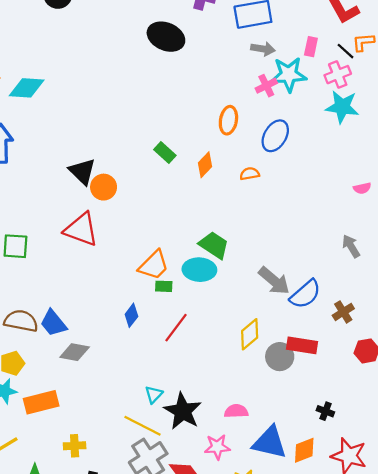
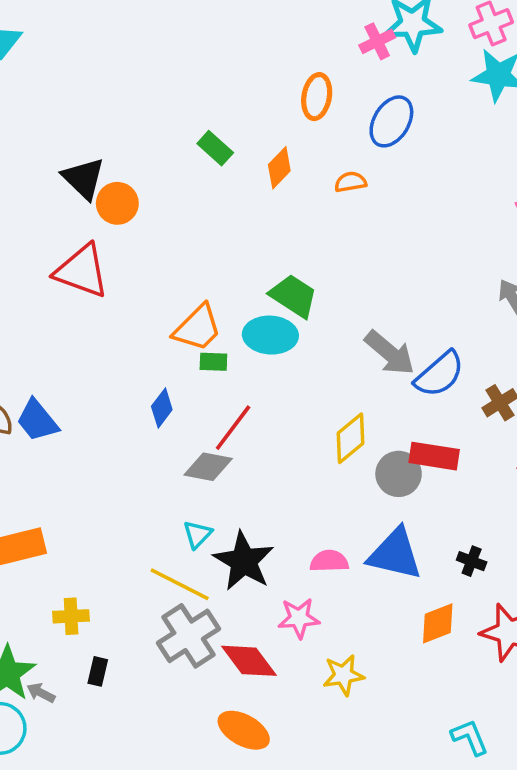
gray diamond: (75, 352) -> (208, 467), moved
blue triangle: (270, 442) -> (395, 554), moved

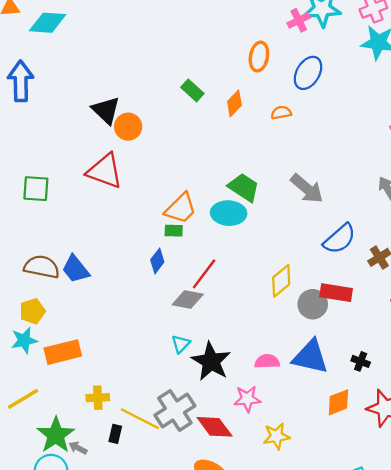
gray arrow: (390, 353) -> (307, 189), moved
green rectangle: (213, 362) -> (174, 231), moved
yellow line: (180, 584) -> (140, 419), moved

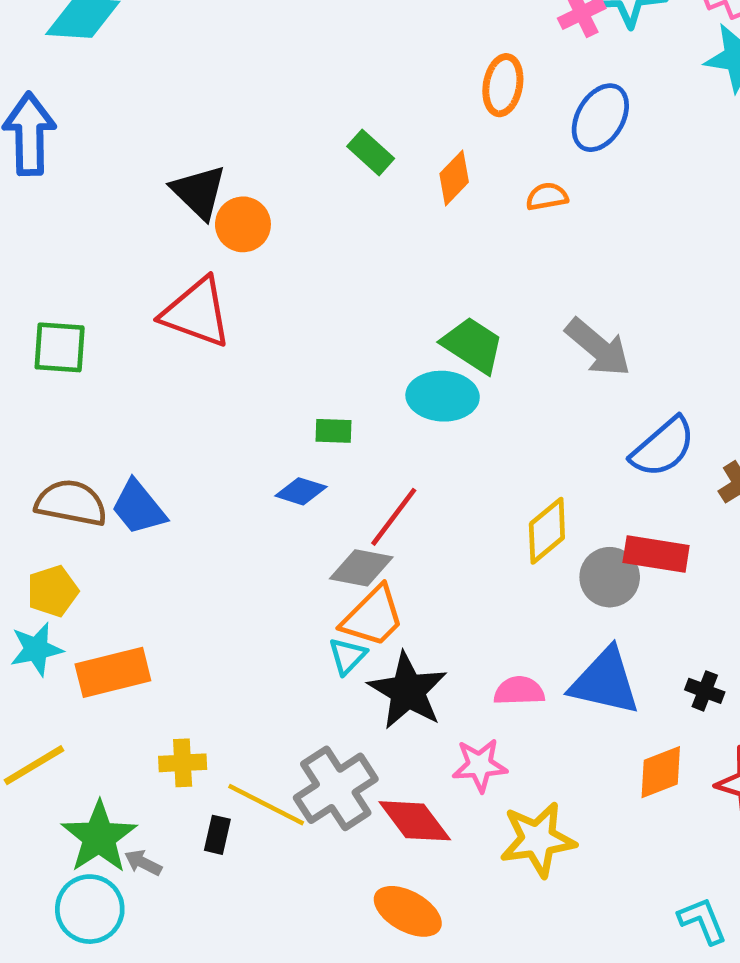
orange trapezoid: (181, 208) -> (373, 617), moved
blue diamond: (157, 261) -> (301, 491), turned 70
yellow star: (276, 436) -> (538, 839), size x1.4

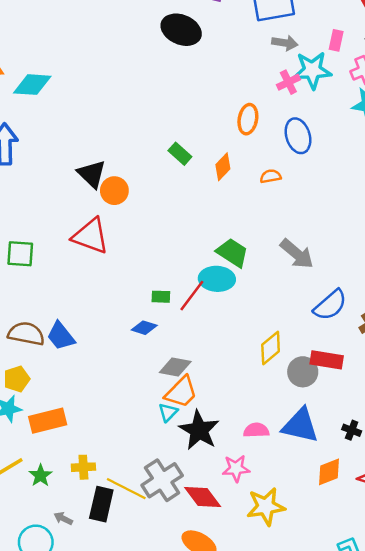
blue ellipse: (600, 118) -> (298, 136), turned -48
red line: (394, 517) -> (192, 296), moved
black rectangle: (217, 835) -> (101, 504), size x1.8
green star: (99, 837) -> (40, 476), moved, size x0.6

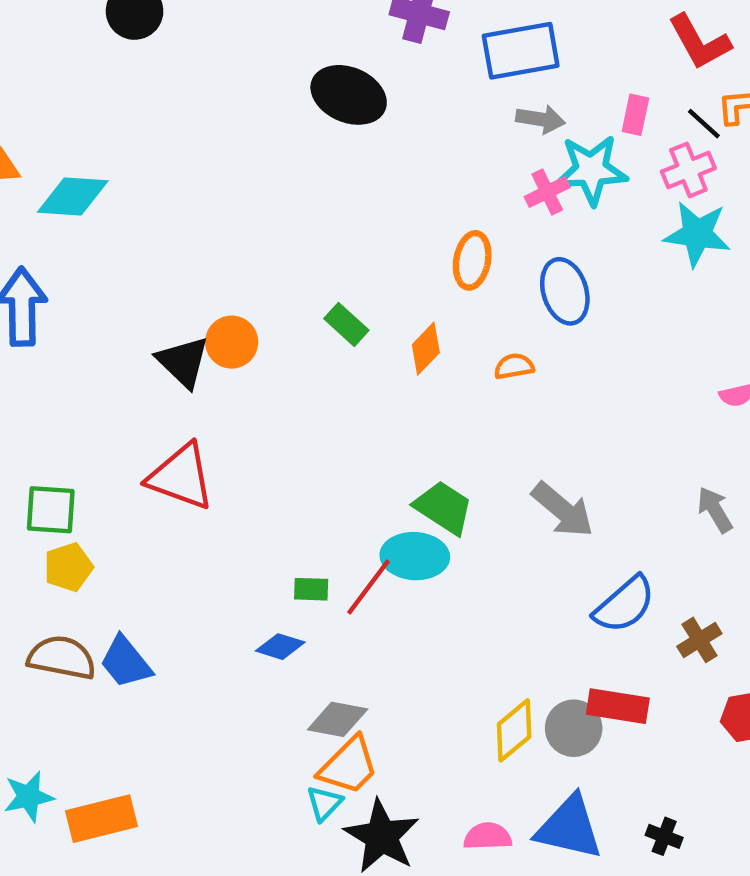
orange circle: (114, 191) -> (232, 342), moved
yellow diamond: (271, 348) -> (514, 730), moved
yellow pentagon: (17, 379) -> (68, 567), moved

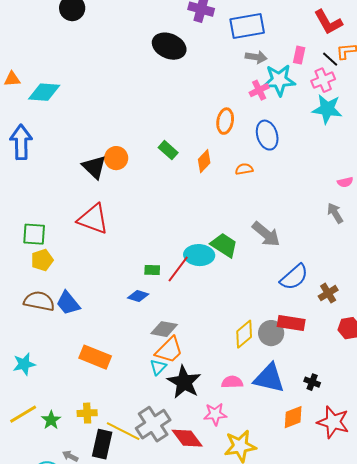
green trapezoid: (443, 508) -> (224, 245), moved
gray arrow: (715, 510) -> (335, 213), moved
orange rectangle: (101, 819) -> (95, 357), moved, turned 36

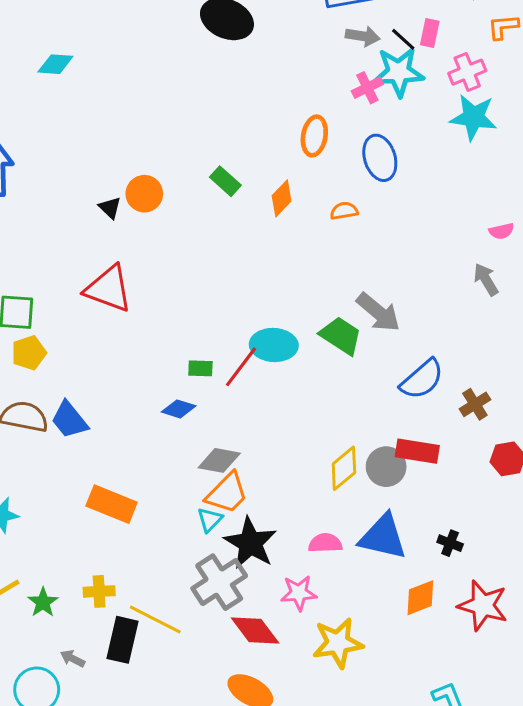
black line: (330, 59) -> (403, 39), moved
cyan diamond: (44, 92) -> (55, 64), moved, size x0.7
black triangle: (94, 167) -> (110, 208), size x0.6
green trapezoid: (224, 245) -> (341, 336), moved
gray cross: (153, 424) -> (219, 582), moved

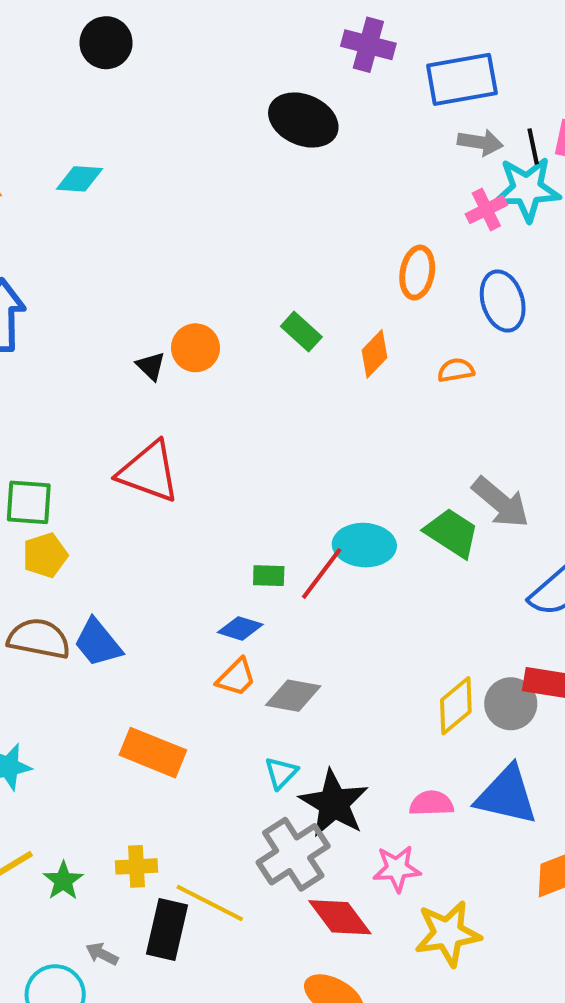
black line: (403, 39) -> (533, 146), turned 36
orange trapezoid: (227, 493) -> (236, 677), moved, size x0.7

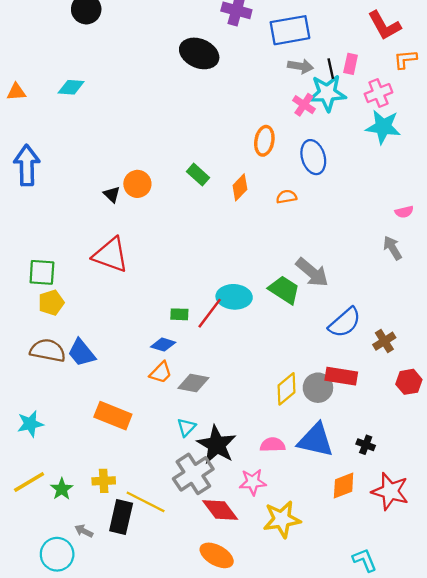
pink cross: (486, 209) -> (304, 105), turned -30

